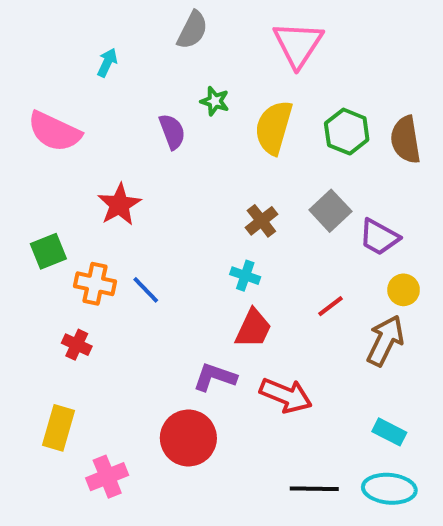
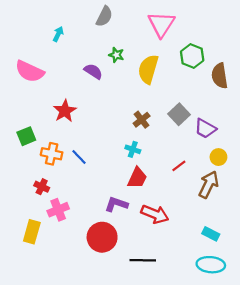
purple semicircle: (172, 132) -> (93, 71), turned -36
green hexagon: (347, 132) -> (192, 56), moved
pink cross: (107, 477) -> (58, 210), moved
black line: (314, 489) -> (143, 260), moved

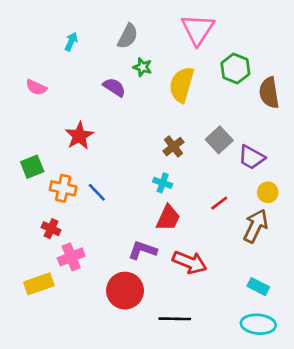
gray semicircle: (104, 16) -> (128, 36), moved
pink semicircle: (30, 71) -> (36, 87), size x0.6
yellow rectangle: (32, 232) -> (39, 284), turned 55

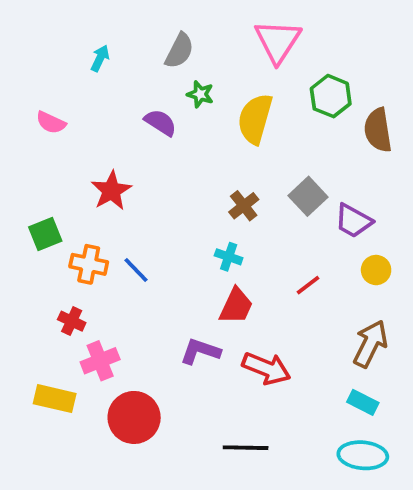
brown arrow: (256, 226) -> (370, 344), moved
yellow rectangle: (39, 284) -> (55, 399), turned 32
red circle: (125, 291) -> (134, 417), moved

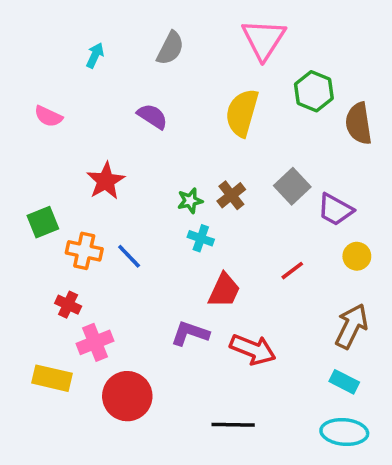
green star: (200, 94) -> (190, 201), moved, turned -30
cyan cross: (229, 257) -> (201, 238), moved

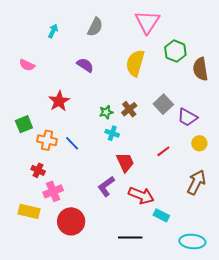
red trapezoid: (224, 290) -> (125, 162), turned -50
purple L-shape: (190, 333) -> (106, 186), turned -55
cyan rectangle: (344, 382) -> (161, 215), moved

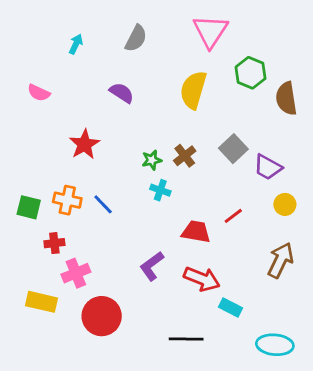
green square: (24, 124) -> (29, 207), moved, turned 36
red trapezoid: (125, 162) -> (196, 232), moved, turned -55
red cross: (38, 170) -> (54, 243), turned -32

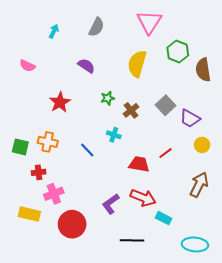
green star: (152, 160) -> (108, 98), moved
blue line: (103, 204) -> (87, 150), moved
purple L-shape: (152, 266) -> (111, 204), moved

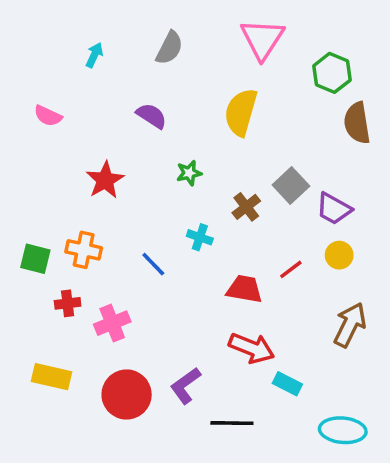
green hexagon: (178, 51) -> (332, 73), moved
brown cross: (131, 110) -> (246, 207), moved
yellow circle: (202, 145) -> (339, 255), moved
pink cross: (54, 194) -> (112, 323), moved
purple L-shape: (111, 204) -> (185, 386), moved

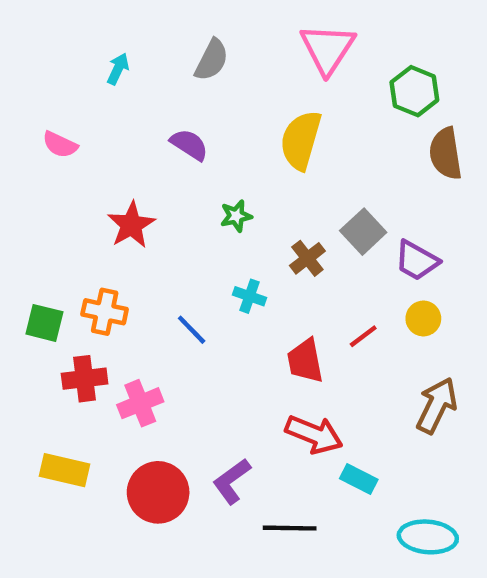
red trapezoid: (244, 289) -> (305, 361), turned -111
red cross: (68, 303) -> (85, 379), size x1.4

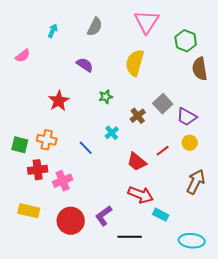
pink semicircle: (60, 145) -> (23, 56), moved, turned -63
cyan cross: (249, 296) -> (112, 133), turned 32
red trapezoid: (305, 361) -> (137, 162), turned -40

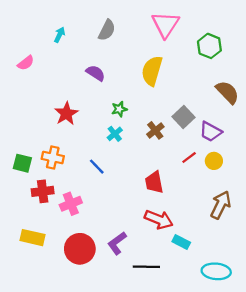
brown semicircle: (200, 69) -> (227, 92), moved, turned 145
cyan cross: (112, 133) -> (115, 134), moved
red line: (163, 151) -> (189, 158), moved
red trapezoid: (137, 162) -> (154, 182), turned 40

